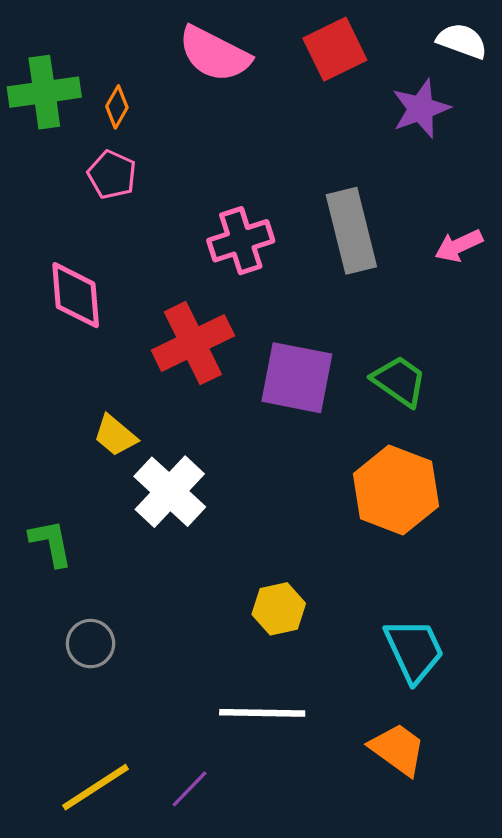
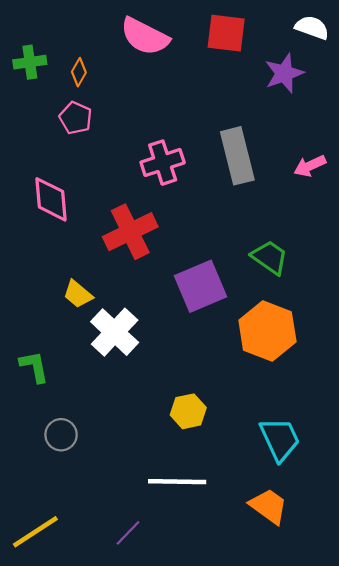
red square: (335, 49) -> (226, 33), turned 33
green cross: (44, 92) -> (30, 62), size x0.7
purple square: (297, 378) -> (201, 286), moved, turned -34
yellow line: (95, 787) -> (35, 532), moved

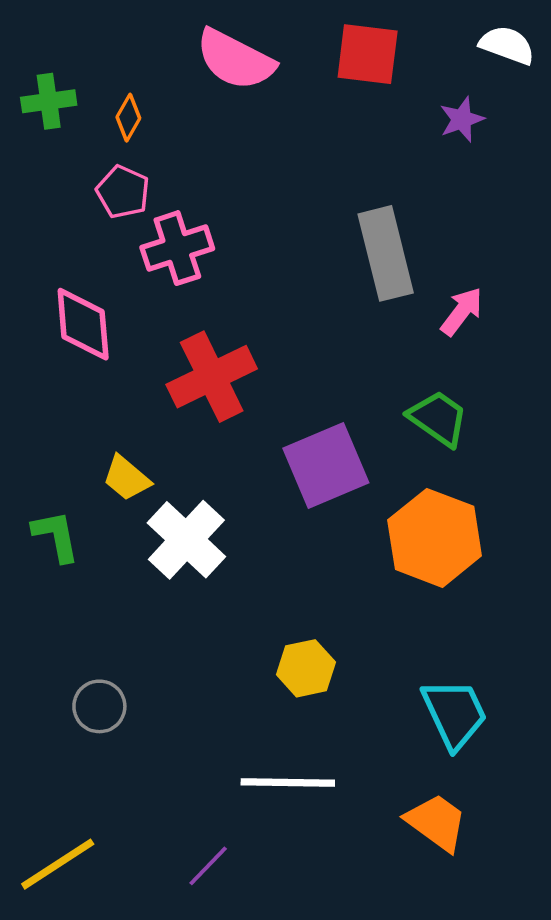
purple star: (284, 73) -> (462, 119), size x0.7
pink cross: (163, 163) -> (177, 248), moved
pink arrow: (310, 166) -> (462, 311), moved, turned 152
green L-shape: (34, 367) -> (56, 536), moved

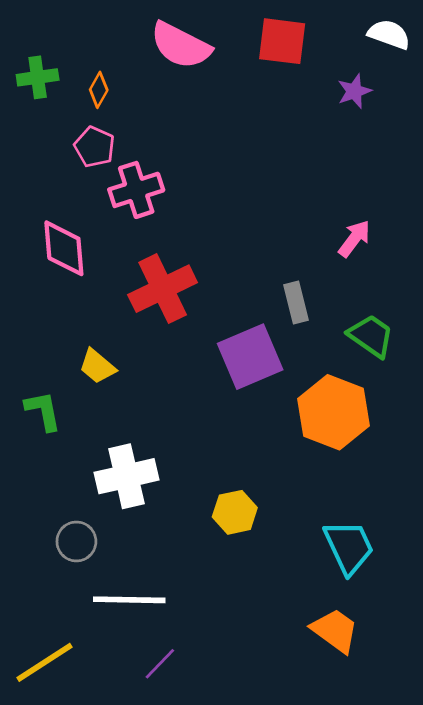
gray rectangle: (386, 253) -> (296, 302), moved, size x0.6
green trapezoid: (438, 418) -> (371, 336), moved
white cross: (186, 540) -> (126, 476), moved, turned 34
white line: (288, 783) -> (129, 600), moved

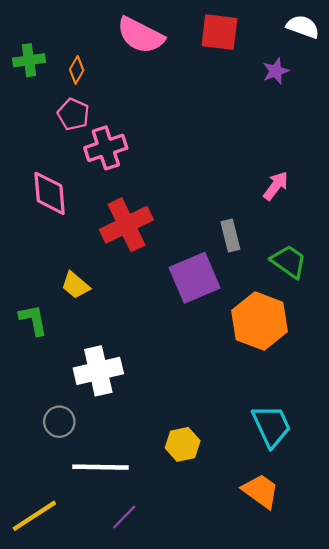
yellow hexagon: (235, 512) -> (183, 444), moved

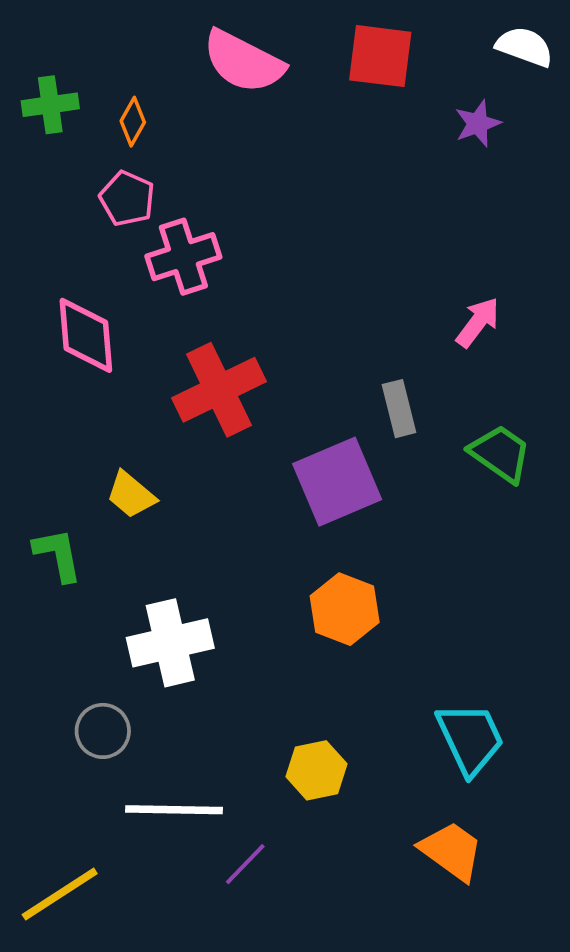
orange hexagon: (260, 321) -> (345, 609), moved, size x0.7
purple line: (124, 517) -> (245, 864), moved

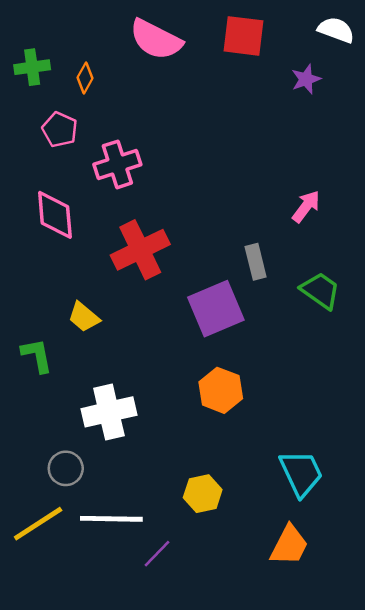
pink pentagon: (127, 199) -> (60, 130), moved
orange trapezoid: (451, 851) -> (289, 545), turned 81
yellow line: (60, 894) -> (38, 524), moved

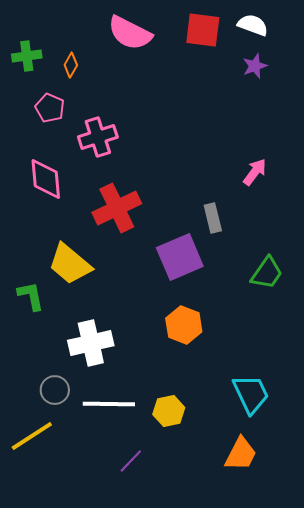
white semicircle: (336, 30) -> (253, 25), moved
green trapezoid: (320, 291) -> (267, 273), moved, turned 90
yellow trapezoid: (84, 317) -> (70, 264), size x1.6
white line: (111, 519) -> (109, 404), moved

